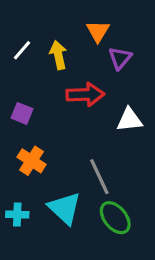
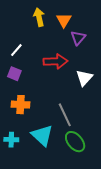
white line: (22, 50) -> (16, 50), moved
yellow arrow: (58, 55) -> (39, 17), moved
white triangle: (129, 120) -> (84, 78), turned -42
orange cross: (31, 161) -> (21, 105), turned -30

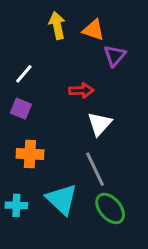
orange triangle: (64, 20) -> (93, 30), turned -42
red arrow: (56, 61) -> (81, 90), size x0.7
white triangle: (84, 78) -> (100, 124), moved

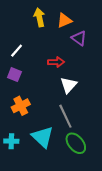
orange triangle: (93, 30) -> (64, 20), turned -42
purple triangle: (115, 56) -> (79, 38), turned -35
orange cross: (30, 154) -> (21, 106), turned -30

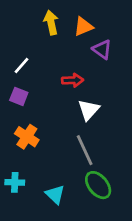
orange cross: (21, 106) -> (27, 137), turned -30
cyan triangle: (43, 137) -> (55, 194), moved, size x0.7

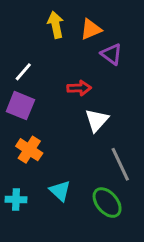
purple square: (19, 96) -> (20, 106), size x1.4
gray line: (85, 150) -> (120, 164), moved
cyan triangle: (55, 194) -> (60, 191), moved

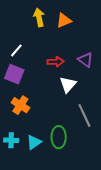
purple triangle: (111, 54) -> (85, 60), moved
cyan triangle: (60, 191) -> (34, 142), moved, turned 42
green ellipse: (107, 203) -> (59, 137), moved, turned 40

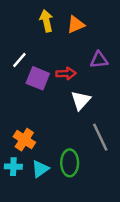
purple triangle: (85, 60) -> (99, 60), moved, turned -42
purple square: (14, 74) -> (38, 78), moved
orange cross: (20, 105) -> (24, 140), moved

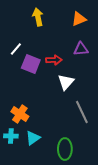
orange triangle: (76, 24) -> (79, 19), moved
green ellipse: (70, 163) -> (65, 149), moved

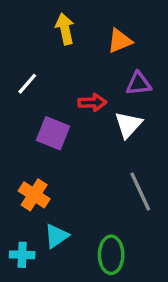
orange triangle: (79, 19) -> (120, 41), moved
purple square: (31, 64) -> (53, 133), moved
white triangle: (66, 82) -> (128, 125), moved
cyan cross: (11, 136) -> (22, 255), moved

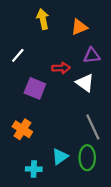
white triangle: (128, 125) -> (85, 83), turned -36
cyan triangle: (56, 236) -> (60, 157), moved
cyan cross: (22, 255) -> (34, 169), moved
green ellipse: (111, 255) -> (87, 158), moved

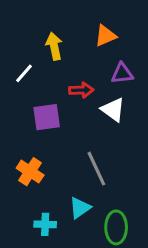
yellow arrow: (43, 19) -> (54, 46), moved
purple square: (35, 88) -> (47, 117), turned -30
gray line: (93, 127) -> (96, 169), moved
green ellipse: (87, 158) -> (116, 227), moved

